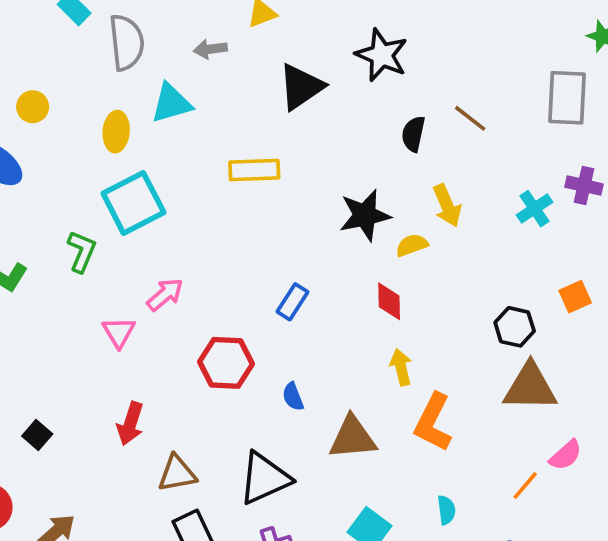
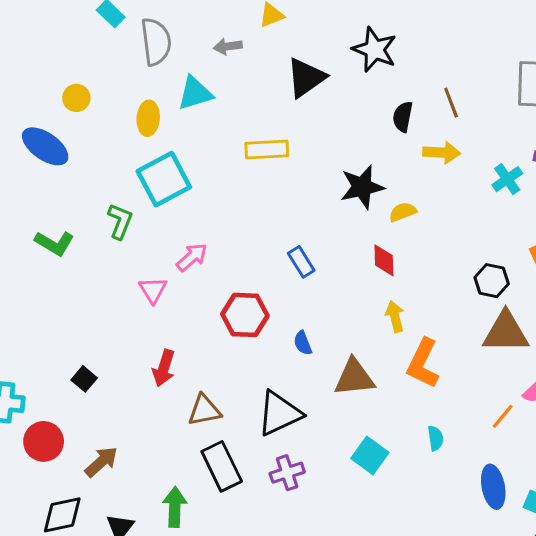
brown line: (470, 118) -> (451, 103), turned 32
yellow arrow: (447, 206) -> (442, 153), moved, turned -63
blue rectangle: (292, 302) -> (301, 262), turned -64

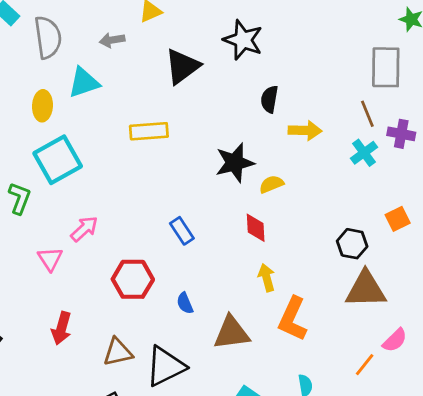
brown line: (451, 103) -> (367, 114), moved
brown triangle: (204, 410) -> (118, 352), moved

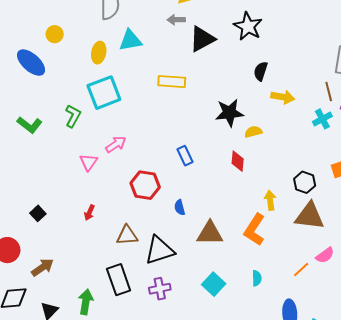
gray arrow: (112, 40) -> (176, 20), moved
yellow arrow: (267, 278) -> (270, 200), moved
red arrow: (61, 328) -> (89, 213), size x0.7

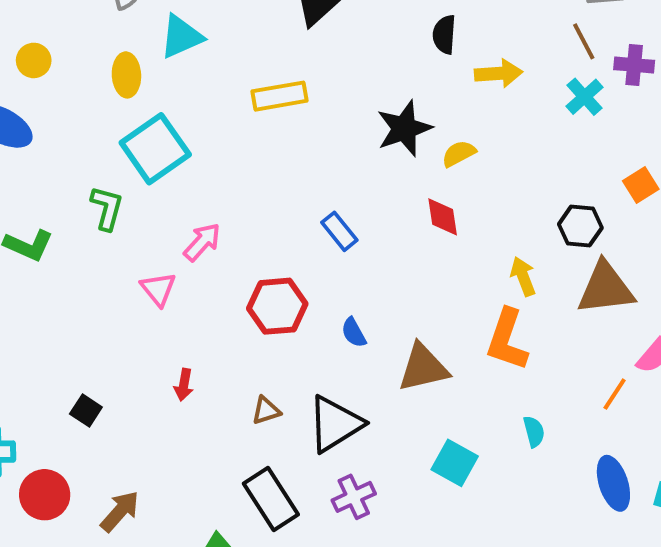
brown triangle: (127, 235) -> (266, 410), size x0.7

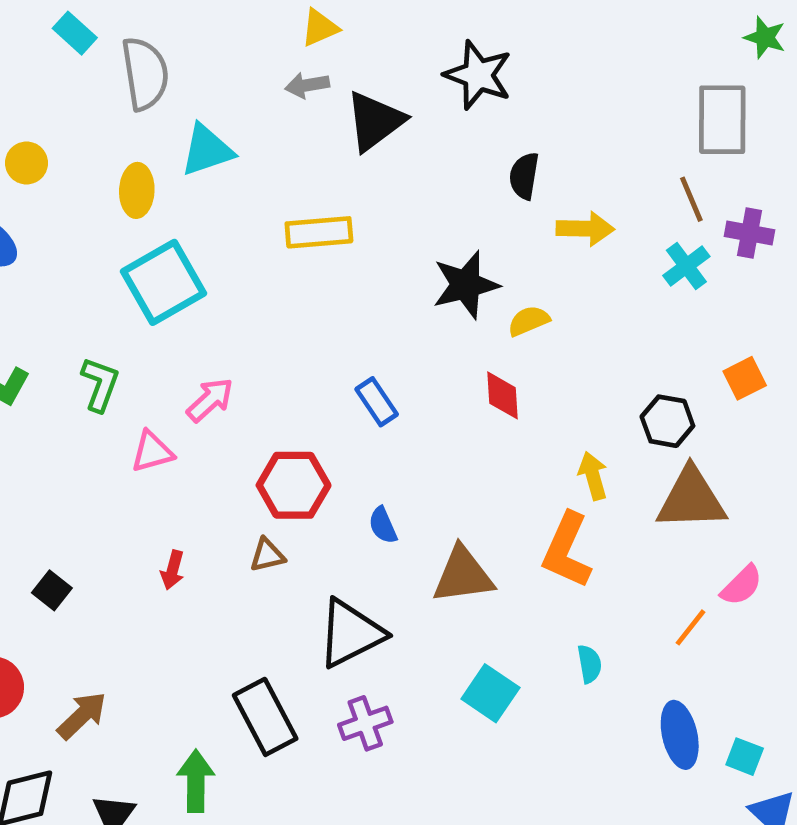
green L-shape: (107, 208) -> (100, 384), moved
pink triangle: (158, 289) -> (152, 452), turned 48
brown triangle: (266, 410) -> (267, 555), moved

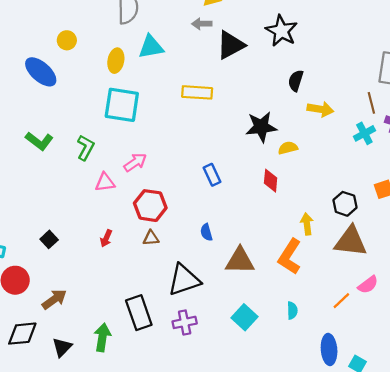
cyan square: (163, 282) -> (122, 105), turned 30
red hexagon: (294, 485) -> (150, 206), moved

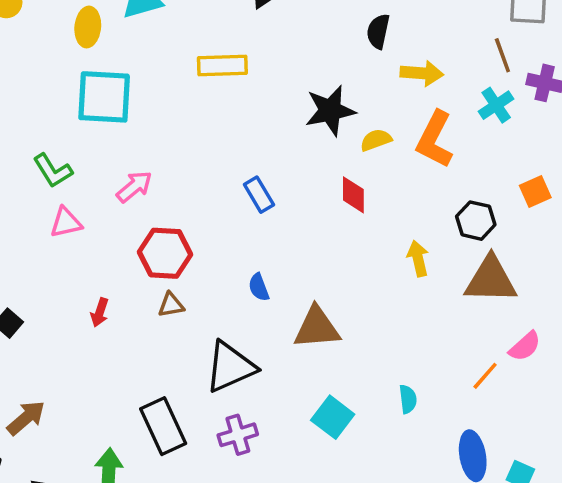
green L-shape: (86, 148) -> (53, 171), turned 125
pink triangle: (105, 182) -> (66, 223), moved
orange L-shape: (290, 257) -> (435, 139), moved

